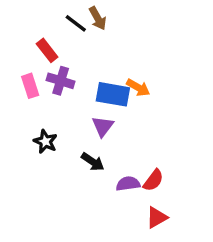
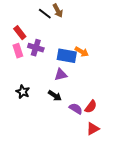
red rectangle: (47, 50) -> (20, 33), moved
purple triangle: (103, 126) -> (61, 75), turned 40
black star: (45, 142) -> (23, 92), moved
purple semicircle: (128, 184) -> (76, 109), turned 40

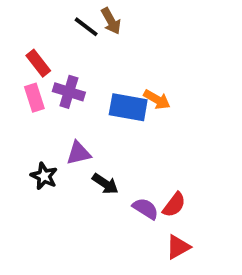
purple triangle: (61, 75) -> (78, 153), moved

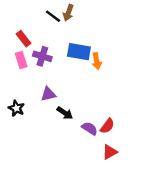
brown arrow: (111, 21) -> (68, 13), turned 49
orange arrow: (157, 100) -> (97, 61), turned 49
blue rectangle: (128, 107) -> (79, 52), moved
black star: (44, 176) -> (16, 108), moved

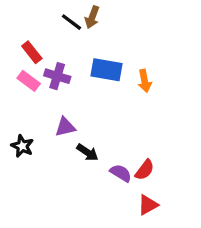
pink rectangle: (21, 60) -> (29, 81), turned -35
orange arrow: (97, 61) -> (145, 81), moved

